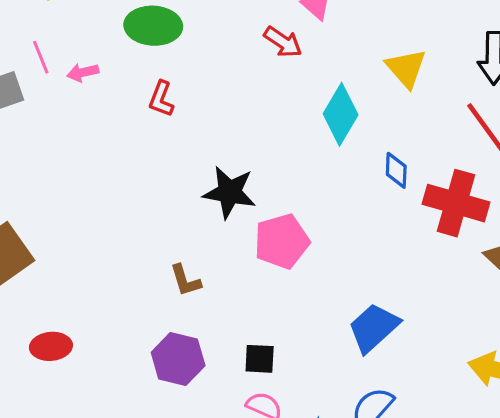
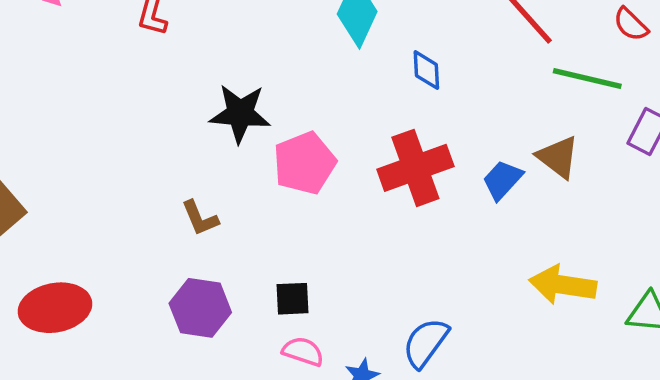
red cross: (456, 203) -> (415, 168), moved, turned -30
blue trapezoid: (374, 328) -> (502, 180), moved, size x0.7
red ellipse: (51, 346) -> (55, 308), size x1.5

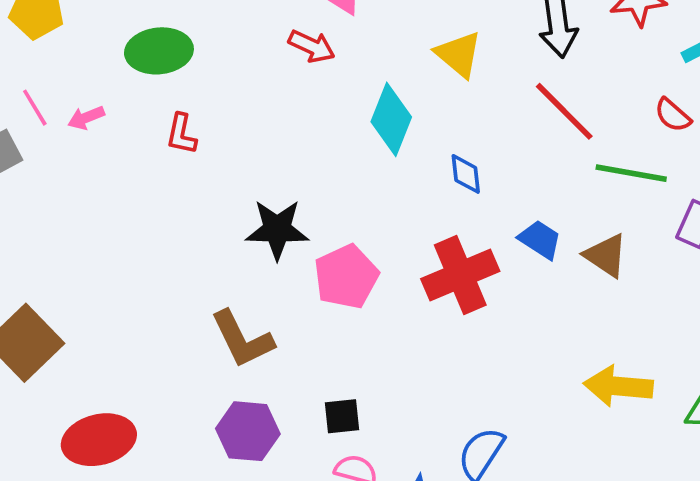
blue trapezoid: (502, 180) -> (540, 240), moved, turned 84
brown L-shape: (200, 218) -> (242, 339), size x1.6

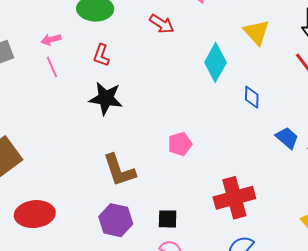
red arrow: (312, 46) -> (162, 24), moved
pink line: (35, 108) -> (52, 67), moved
black star: (277, 230) -> (106, 98), moved
red cross: (460, 275) -> (234, 198), moved
pink pentagon: (346, 277) -> (180, 144), size x0.7

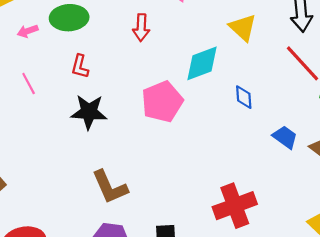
red arrow: (162, 24) -> (141, 28), turned 65
pink arrow: (51, 40) -> (28, 31), moved
cyan diamond: (215, 62) -> (202, 63), turned 45
pink pentagon: (180, 144) -> (162, 102), moved, size x1.6

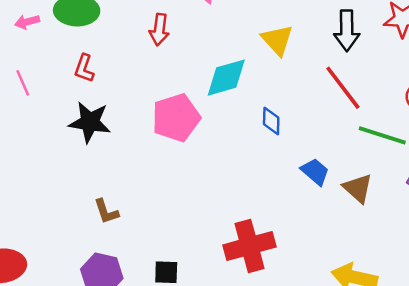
brown L-shape: (110, 187) -> (106, 211), size x0.6

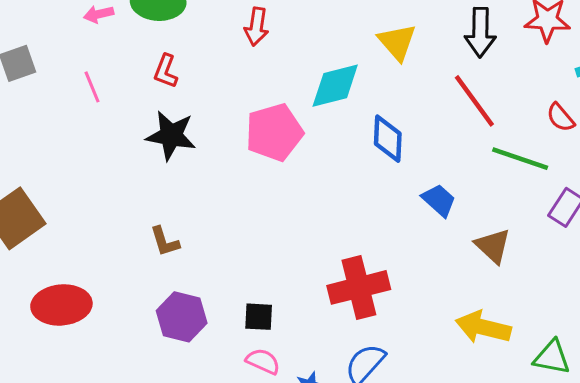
blue diamond: (271, 121) -> (388, 139), size x1.4
brown triangle: (358, 188) -> (493, 246), moved
brown L-shape: (106, 211) -> (165, 241), moved

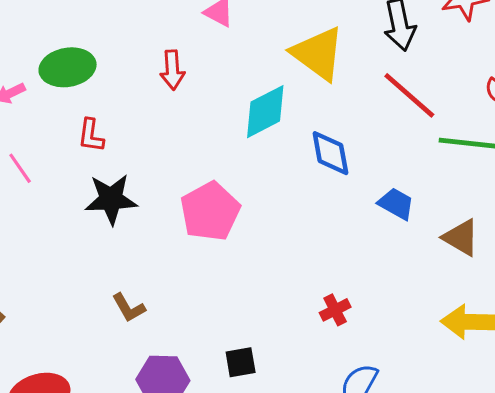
yellow triangle: (397, 42) -> (318, 54), size x1.4
pink pentagon: (274, 132) -> (210, 211), moved
red cross: (359, 287) -> (335, 310), size x0.5

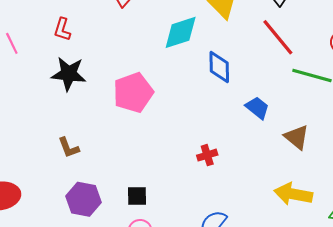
red cross: (335, 310) -> (207, 155), moved

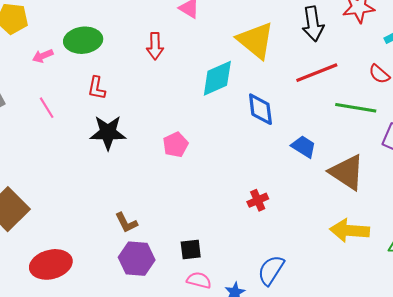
red line: (278, 37) -> (317, 73), turned -66
pink pentagon: (133, 93) -> (176, 145), size x0.6
brown triangle: (297, 137) -> (347, 172), size x1.4
brown L-shape: (69, 148) -> (126, 223), moved

